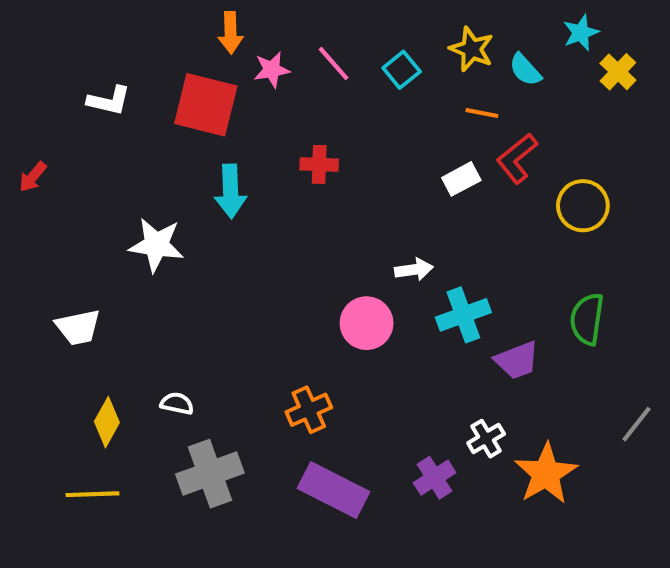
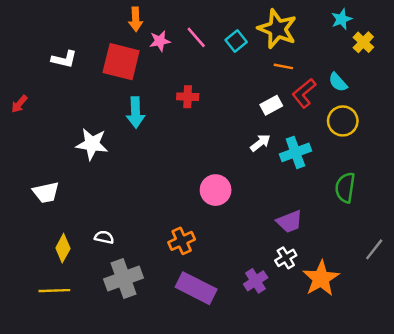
yellow star: (472, 49) -> (277, 29), size x1.5
cyan semicircle: (525, 70) -> (338, 82), moved
white arrow: (414, 270) -> (260, 143), moved, turned -30
cyan cross: (463, 315) -> (295, 152), moved
purple trapezoid: (517, 360) -> (289, 222), moved

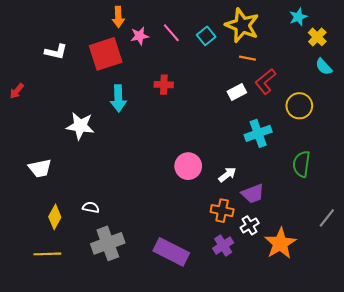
red square: (121, 62) -> (106, 54), turned -32
cyan semicircle: (338, 82) -> (324, 67), moved
white arrow: (260, 143) -> (227, 175), moved
orange cross: (182, 241) -> (222, 211), moved, turned 35

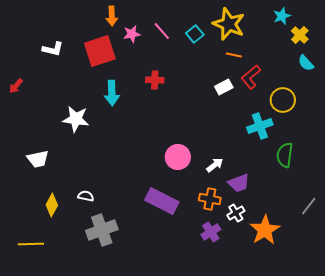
cyan cross: (258, 133) -> (260, 126), moved
purple rectangle: (171, 252) -> (162, 201), moved
yellow line: (47, 254) -> (31, 244), moved

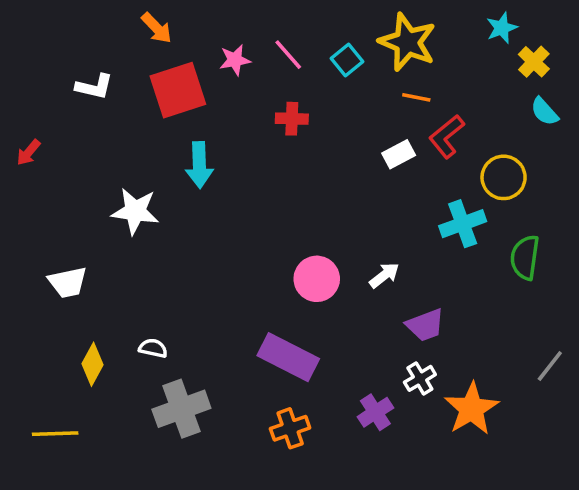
orange arrow: (112, 16) -> (157, 28), moved, turned -42
red cross: (155, 80) -> (292, 119), moved
green semicircle: (285, 155) -> (525, 257), moved
white arrow: (215, 165) -> (384, 275), moved
orange cross: (210, 199) -> (290, 428), moved, turned -30

